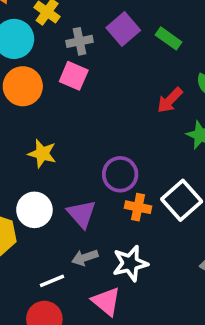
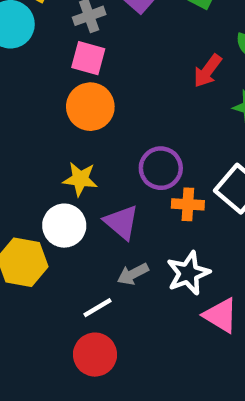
orange circle: (23, 86) -> (90, 107), moved
yellow star: (42, 154) -> (80, 179), moved
pink triangle: (106, 301) -> (221, 315), moved

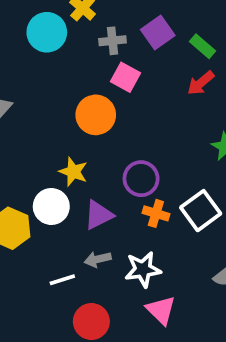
pink square: (88, 58) -> (125, 77), moved
red arrow: (208, 71) -> (201, 83), moved
purple triangle: (121, 222) -> (98, 215), turned 40
red circle: (95, 355) -> (91, 322), moved

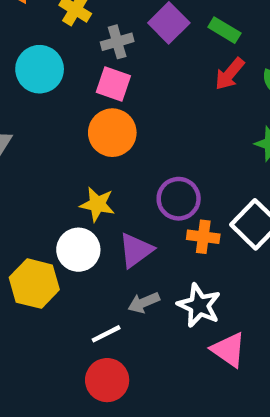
cyan circle: (47, 32) -> (40, 69), moved
pink square: (125, 77) -> (113, 84), moved
white star: (143, 269) -> (199, 305), turned -30
red circle: (91, 322) -> (107, 380), moved

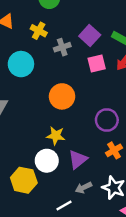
pink square: (113, 84) -> (97, 64), moved, turned -30
purple circle: (179, 199) -> (107, 120), moved
orange cross: (203, 237) -> (114, 150), turned -35

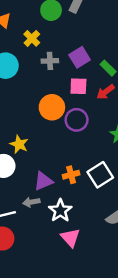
orange circle: (62, 96) -> (52, 107), moved
purple circle: (107, 120) -> (77, 120), moved
purple triangle: (78, 159) -> (43, 181), moved

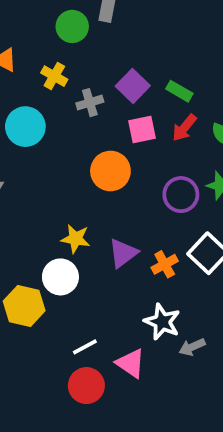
purple circle: (77, 120) -> (181, 195), moved
purple triangle: (43, 181) -> (123, 253), moved
gray arrow: (31, 202) -> (192, 347), moved
pink triangle: (70, 238) -> (131, 363), moved

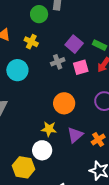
gray cross: (90, 103) -> (58, 62), moved
orange circle: (110, 171) -> (64, 103), moved

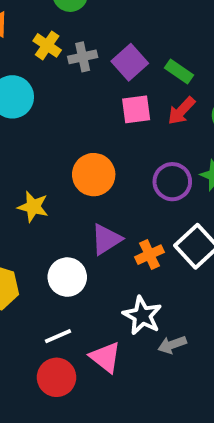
gray cross: (58, 62) -> (83, 57), moved
yellow star: (49, 129) -> (33, 207), moved
white circle: (42, 150) -> (67, 277), moved

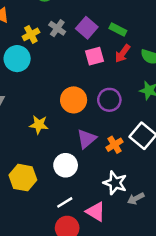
yellow cross: (47, 45) -> (31, 34), moved, turned 35
gray cross: (83, 57) -> (57, 28), turned -35
purple circle: (172, 182) -> (109, 100), moved

